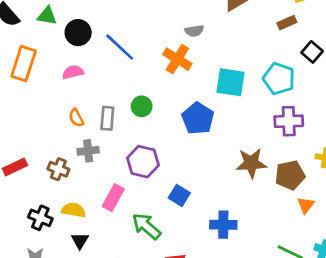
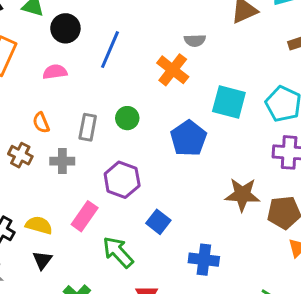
blue line: (120, 47) -> (110, 50), turned 64
orange semicircle: (76, 118) -> (41, 123), moved
brown cross: (58, 169) -> (20, 155), moved

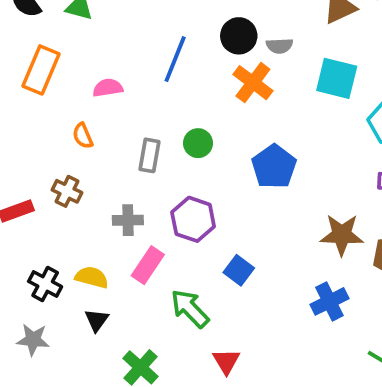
black circle: (65, 28) -> (239, 36), moved
cyan square: (229, 102) -> (337, 78), moved
orange semicircle: (41, 123) -> (83, 136), moved
gray cross: (62, 161) -> (128, 220), moved
blue cross: (204, 260) -> (329, 301), moved, turned -32

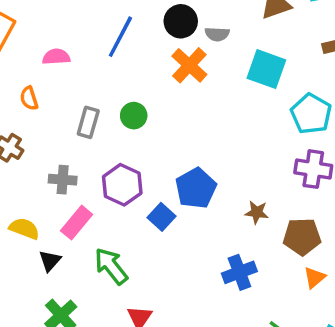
blue pentagon: (274, 167) -> (196, 188), moved
brown star: (342, 235) -> (257, 212), size x0.6
blue square: (239, 270) -> (162, 217), moved
black triangle: (97, 320) -> (50, 261), moved

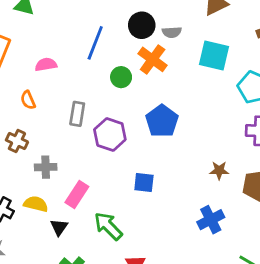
green circle: (134, 116) -> (121, 77), moved
gray cross: (63, 180) -> (46, 167), moved
purple hexagon: (122, 185) -> (110, 134), moved
blue pentagon: (196, 188) -> (162, 121), moved
blue square: (162, 217) -> (144, 182), turned -30

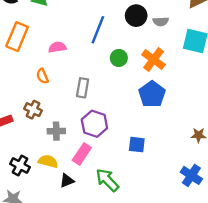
orange cross: (153, 59) -> (154, 60), moved
purple hexagon: (110, 134) -> (94, 124), moved
blue cross: (211, 220) -> (191, 175), turned -30
black triangle: (59, 227) -> (67, 181), turned 32

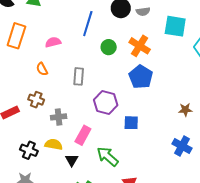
purple hexagon: (94, 124) -> (106, 102), moved
black triangle: (67, 181) -> (72, 160), turned -32

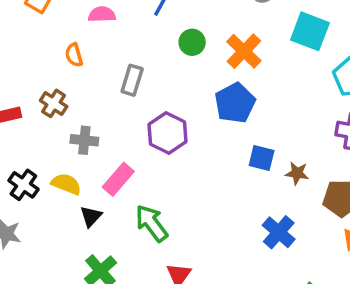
blue square: (131, 123) -> (262, 158), moved

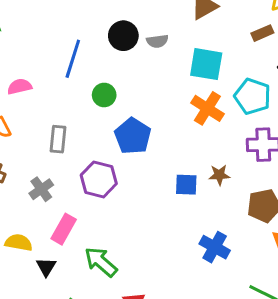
orange cross: (244, 51) -> (207, 108), moved
blue pentagon: (235, 103) -> (133, 136), moved
gray cross: (84, 140) -> (41, 189), moved, turned -30
brown star: (297, 173) -> (219, 175), moved

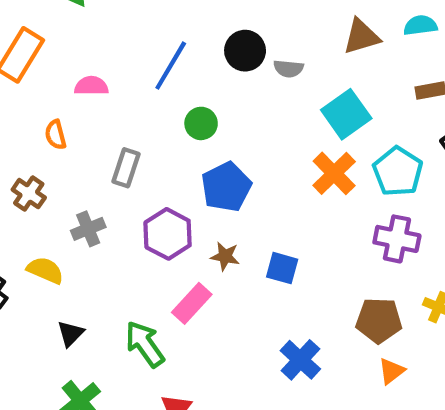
cyan square: (206, 64) -> (346, 114), turned 32
brown star: (219, 175) -> (225, 256), moved
pink rectangle: (64, 229) -> (192, 303), moved
yellow semicircle: (19, 243) -> (45, 270), moved

